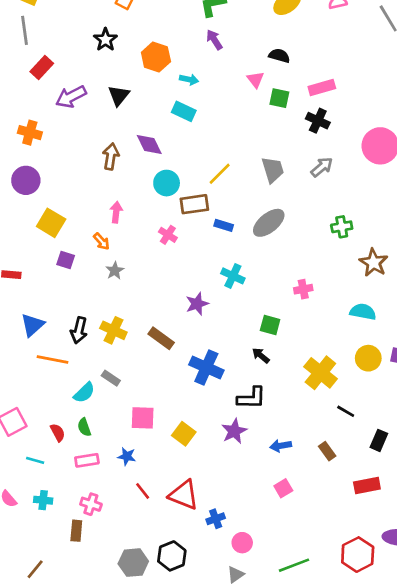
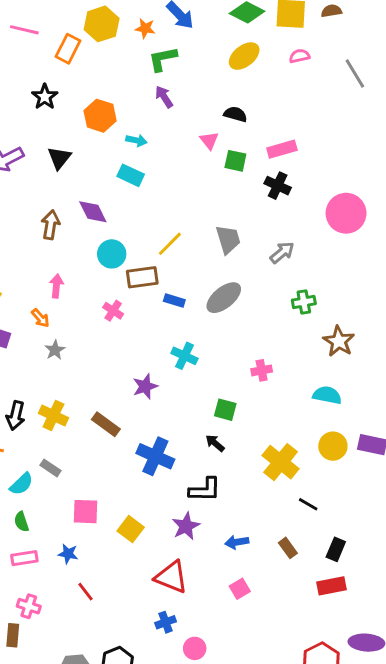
gray arrow: (322, 167) -> (282, 253), moved
black rectangle: (379, 440) -> (336, 549), moved
red triangle: (184, 495) -> (171, 577), moved

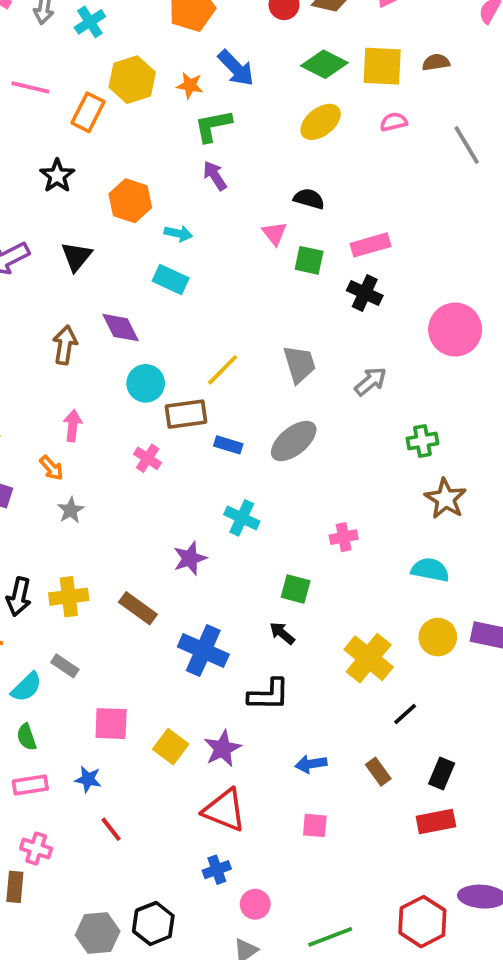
green cross: (304, 302) -> (422, 441), moved
yellow cross: (53, 416) -> (69, 597), turned -32
black line: (308, 504) -> (405, 714), turned -72
purple star: (186, 526) -> (223, 749), moved
pink square: (240, 589) -> (315, 825), turned 36

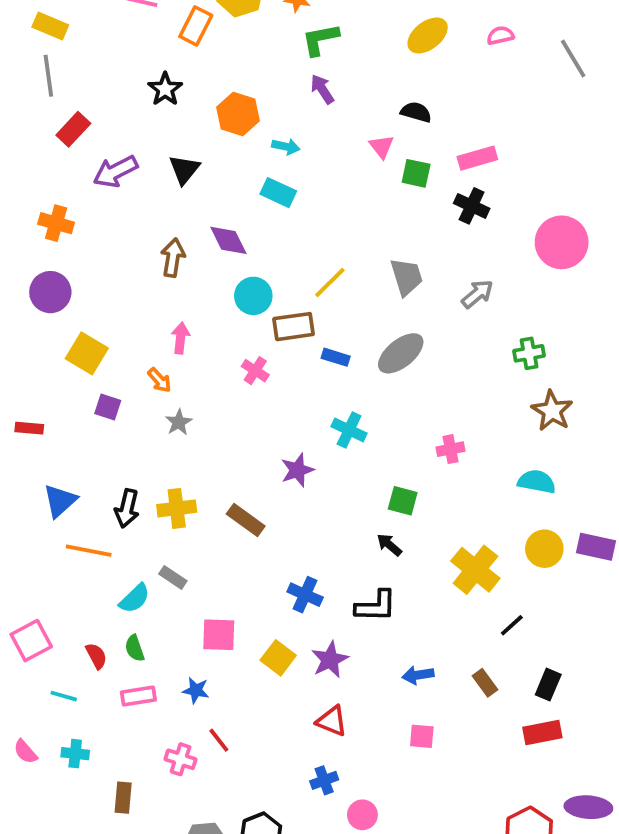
blue cross: (203, 651) -> (305, 595), moved, size x0.7
red triangle: (224, 810) -> (332, 721), size x0.7
pink cross: (36, 849) -> (181, 759), moved

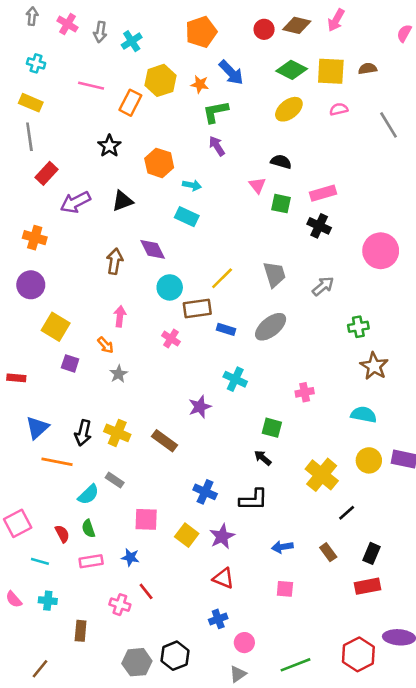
black triangle: (184, 170) -> (122, 201), turned 30
yellow cross: (177, 508) -> (117, 433), turned 30

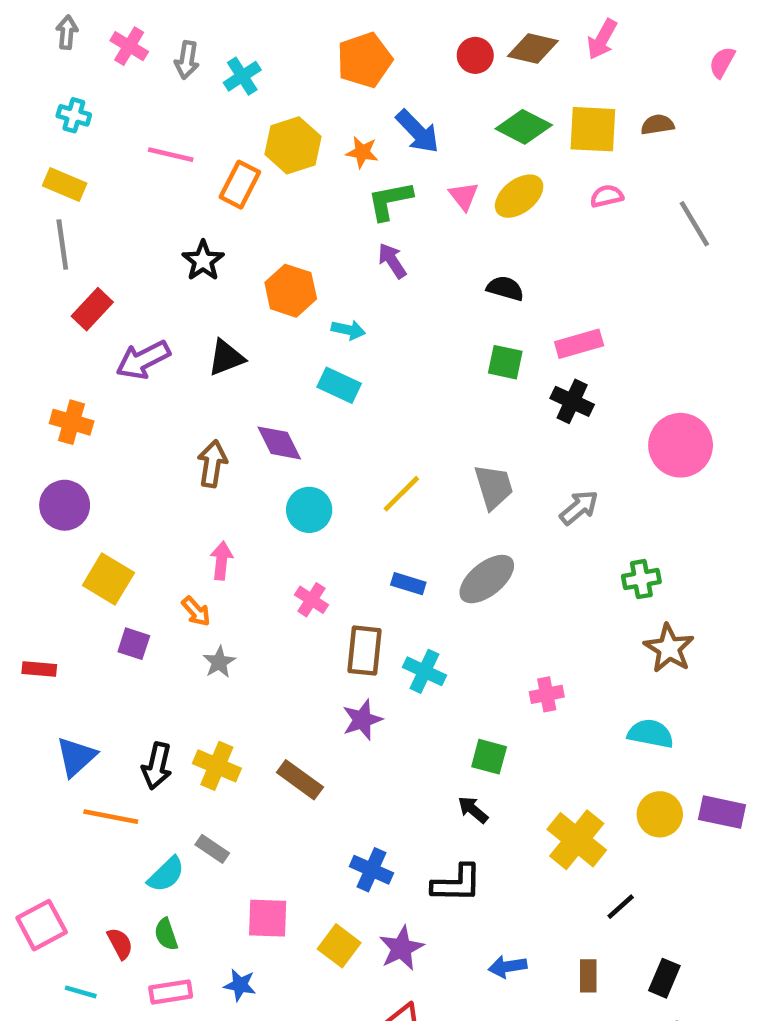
pink triangle: (257, 185) -> (464, 196), moved
brown rectangle: (197, 308) -> (364, 651), moved, turned -76
brown rectangle: (328, 552) -> (588, 976), turned 36

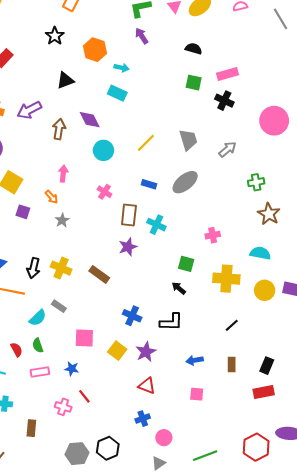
purple arrow: (143, 360) -> (29, 110), moved
yellow cross: (577, 840) -> (226, 279), moved, turned -35
black line: (621, 907) -> (232, 325), moved

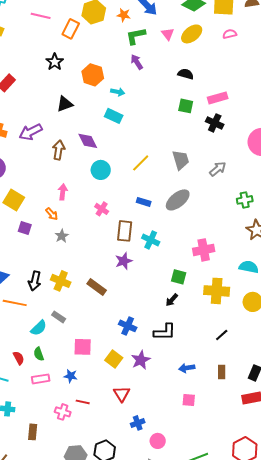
pink cross: (213, 235) -> (204, 250), size x1.5
black arrow: (179, 288) -> (172, 300), turned -88
red triangle: (147, 386) -> (122, 394), moved, turned 36
red line: (84, 396) -> (83, 402), turned -40

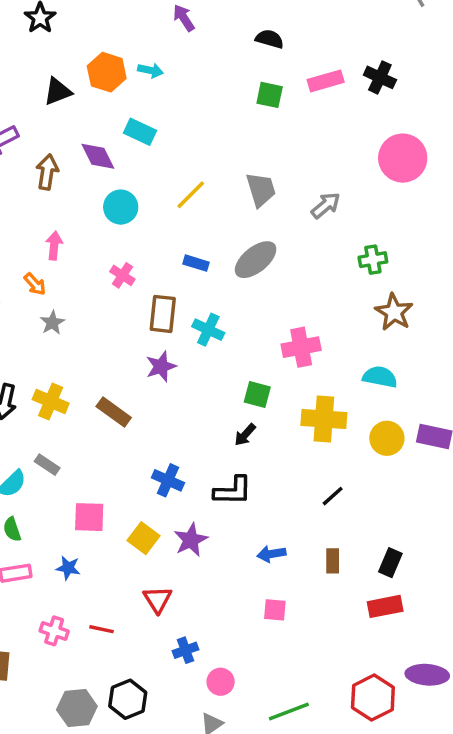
orange hexagon: (93, 75) -> (107, 72), moved
cyan rectangle: (114, 116) -> (140, 132), moved
black cross: (215, 123) -> (380, 77), moved
red line: (83, 402) -> (101, 629), moved

